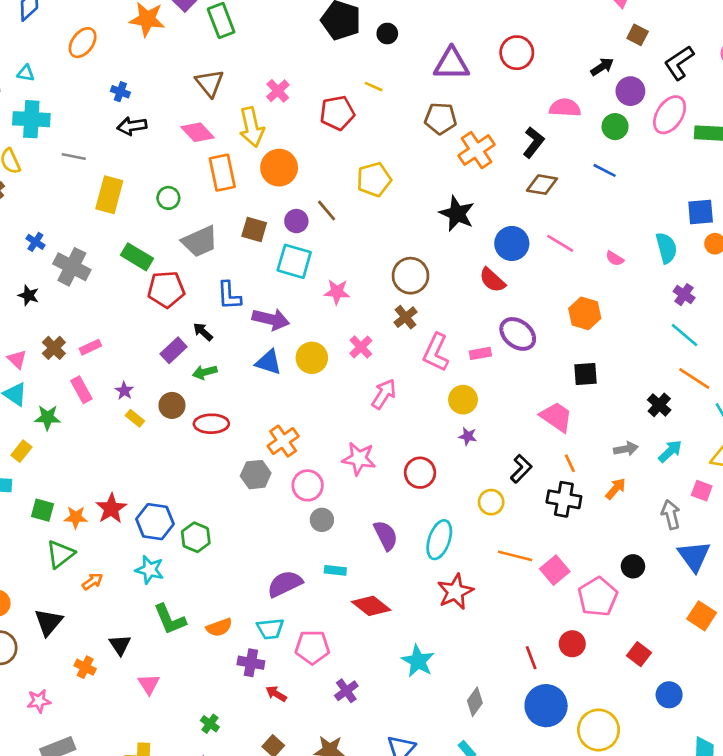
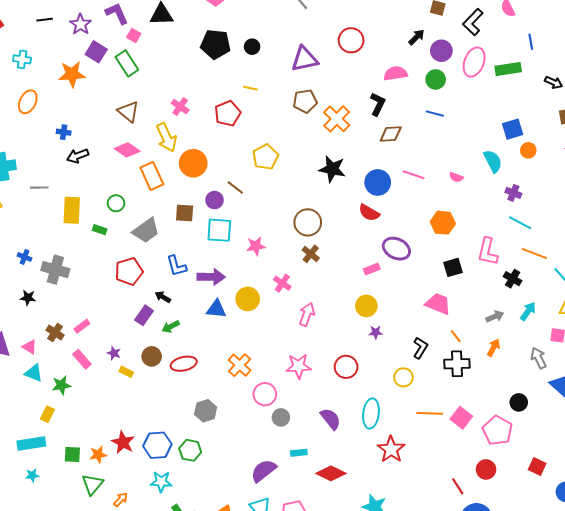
green rectangle: (137, 257) -> (100, 230), moved, size x0.6
pink L-shape: (436, 352) -> (488, 252), moved
gray hexagon: (256, 475) -> (206, 411), moved

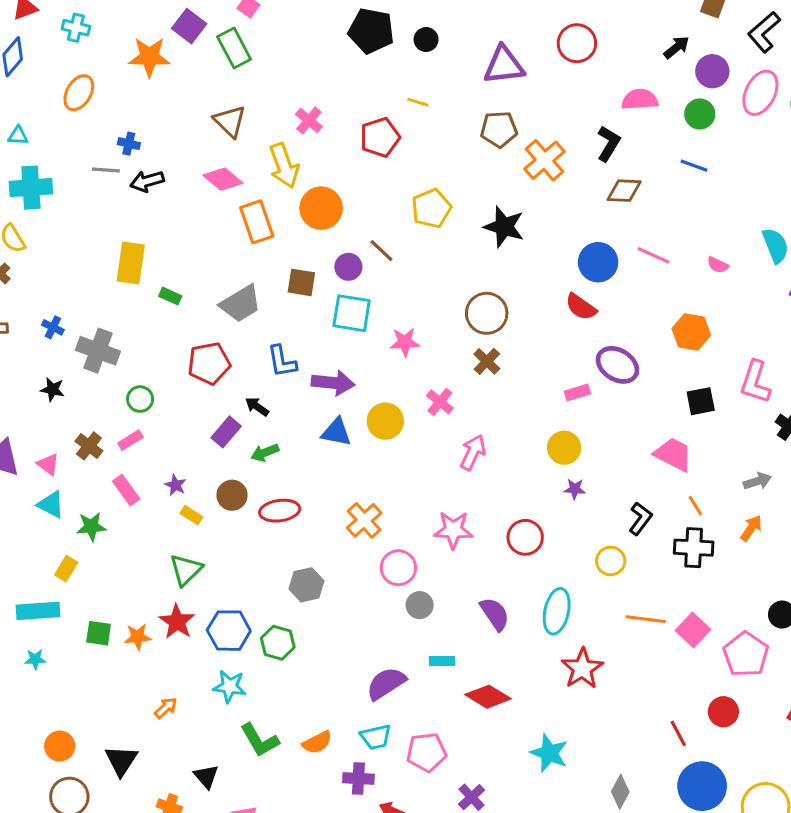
black star: (332, 169) -> (504, 227), moved
gray line: (39, 188) -> (106, 170), moved
green circle: (116, 203) -> (140, 399), moved
green triangle: (93, 484) -> (186, 570), moved

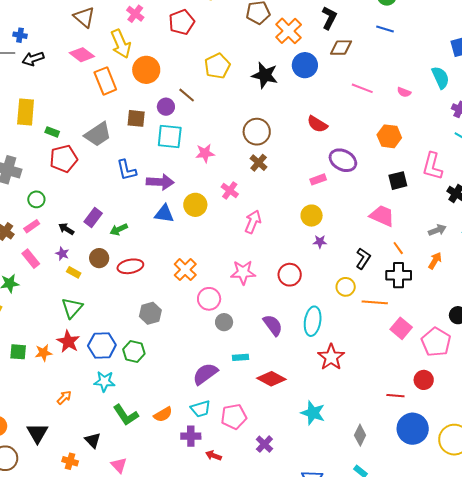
blue circle: (598, 262) -> (305, 65), moved
red pentagon: (209, 363) -> (64, 159), moved
black arrow: (257, 407) -> (66, 229), moved
orange line: (646, 619) -> (375, 302), moved
red line: (678, 733) -> (395, 396), turned -54

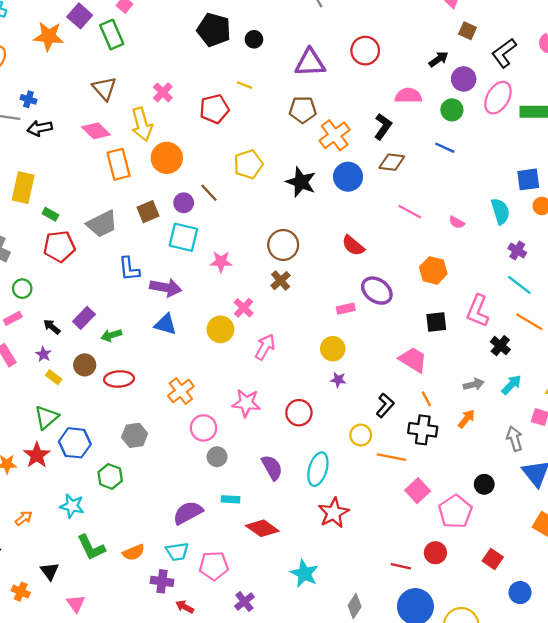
brown square: (136, 118) -> (148, 212), turned -36
yellow circle: (195, 205) -> (220, 329), moved
blue hexagon: (102, 345) -> (75, 443), moved

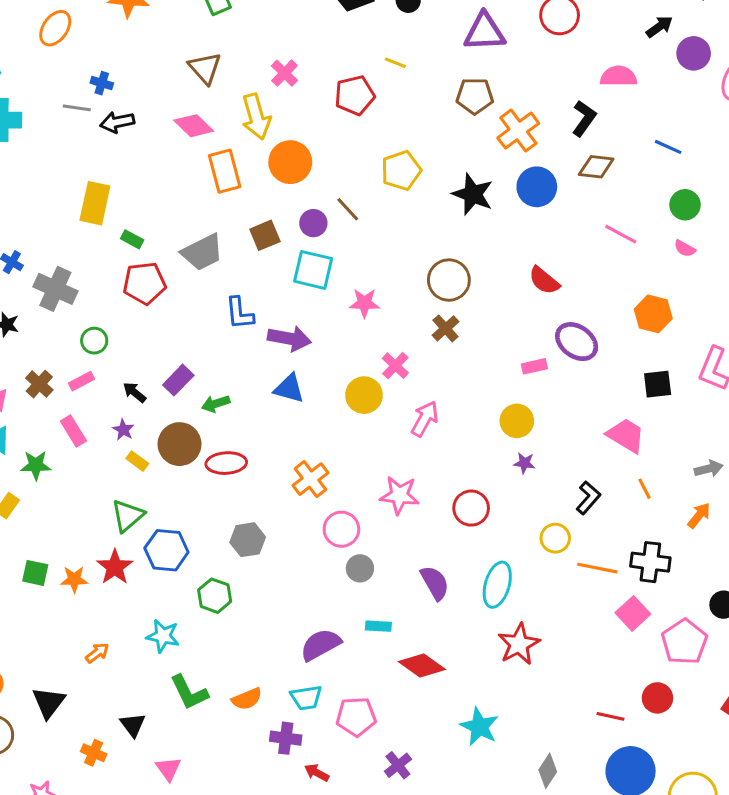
green circle: (452, 110) -> (685, 205), moved
brown circle: (85, 365) -> (180, 444), size x1.4
black cross: (423, 430) -> (650, 562), moved

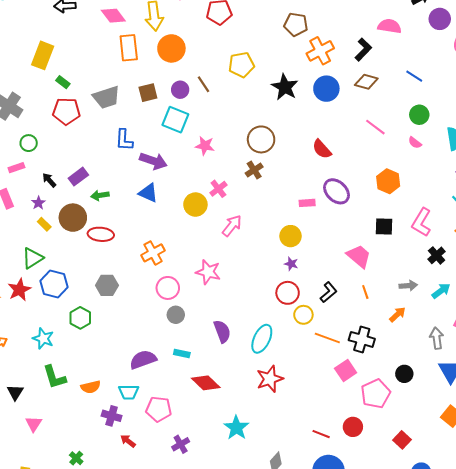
red circle: (471, 508) -> (288, 293), moved

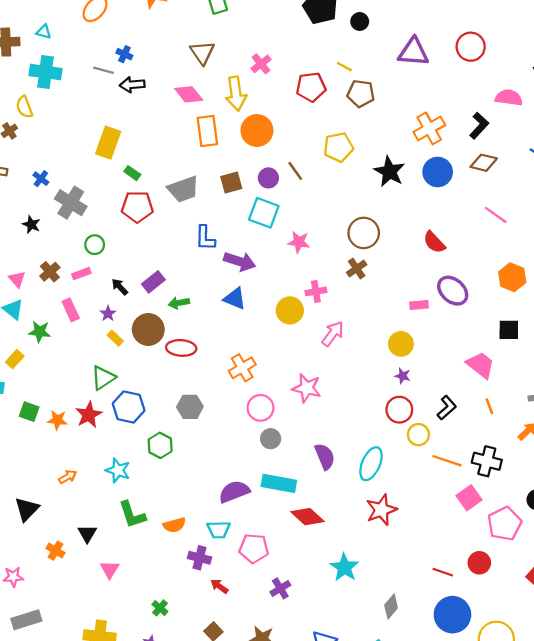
brown pentagon: (296, 24) -> (361, 94), moved
pink cross: (218, 189) -> (316, 291), turned 30
cyan rectangle: (182, 354) -> (279, 483), size x1.8

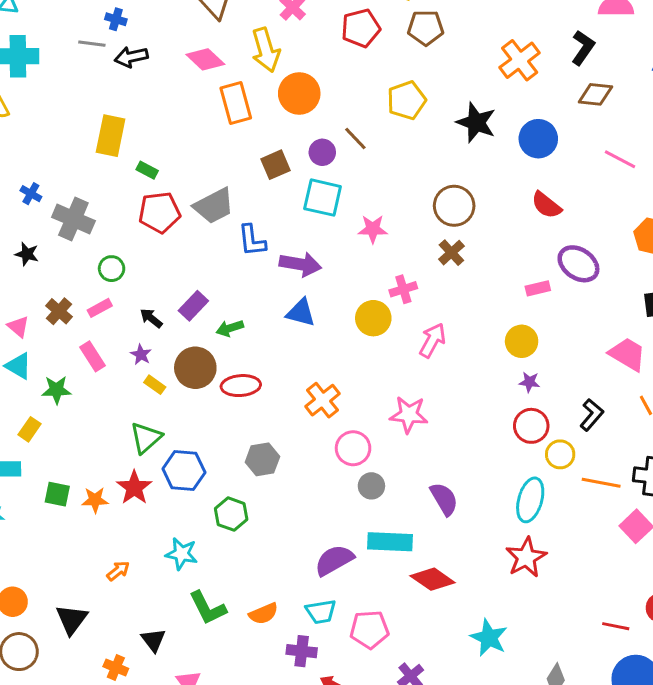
blue circle: (438, 172) -> (538, 139), moved
gray trapezoid: (183, 189) -> (214, 206), moved
cyan ellipse: (371, 464) -> (530, 500), moved

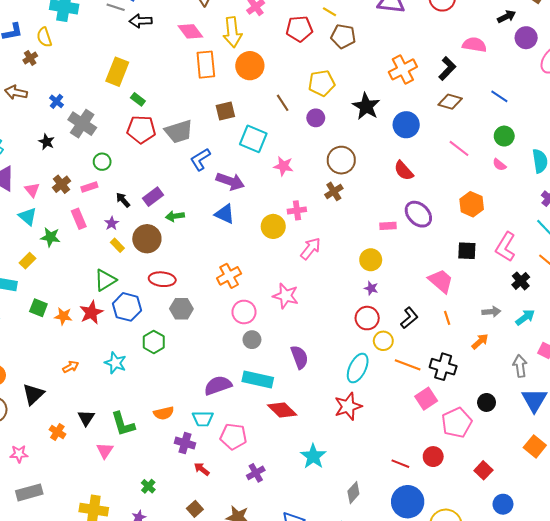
purple circle: (322, 152) -> (316, 118), moved
blue L-shape: (252, 240) -> (200, 159), turned 55
red ellipse: (241, 386) -> (162, 279), moved
green L-shape: (208, 608) -> (123, 424), moved

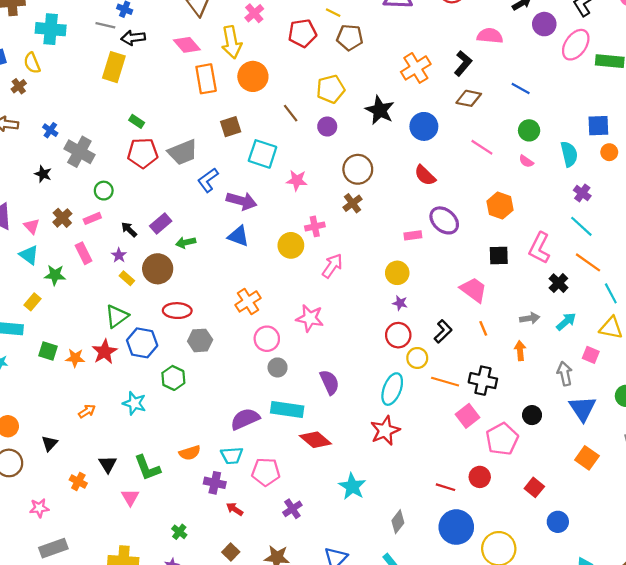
yellow rectangle: (117, 72) -> (114, 67), moved
orange arrow: (480, 341) -> (520, 351), turned -48
black triangle: (33, 394) -> (50, 443), size x0.7

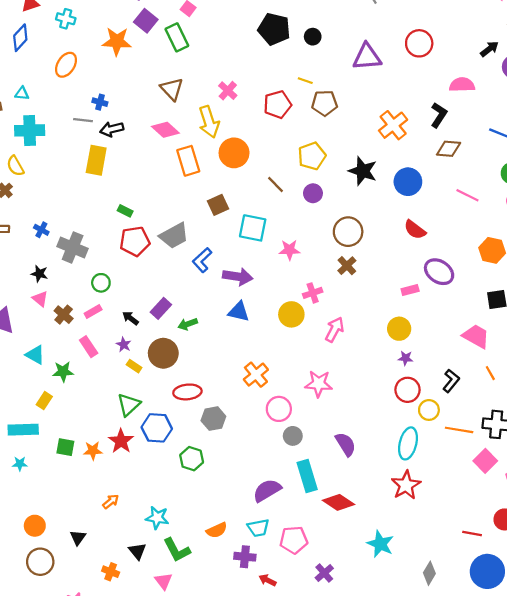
pink triangle: (32, 226) -> (40, 299), moved
cyan star: (134, 403) -> (157, 518), moved
cyan rectangle: (287, 409) -> (307, 476), turned 72

